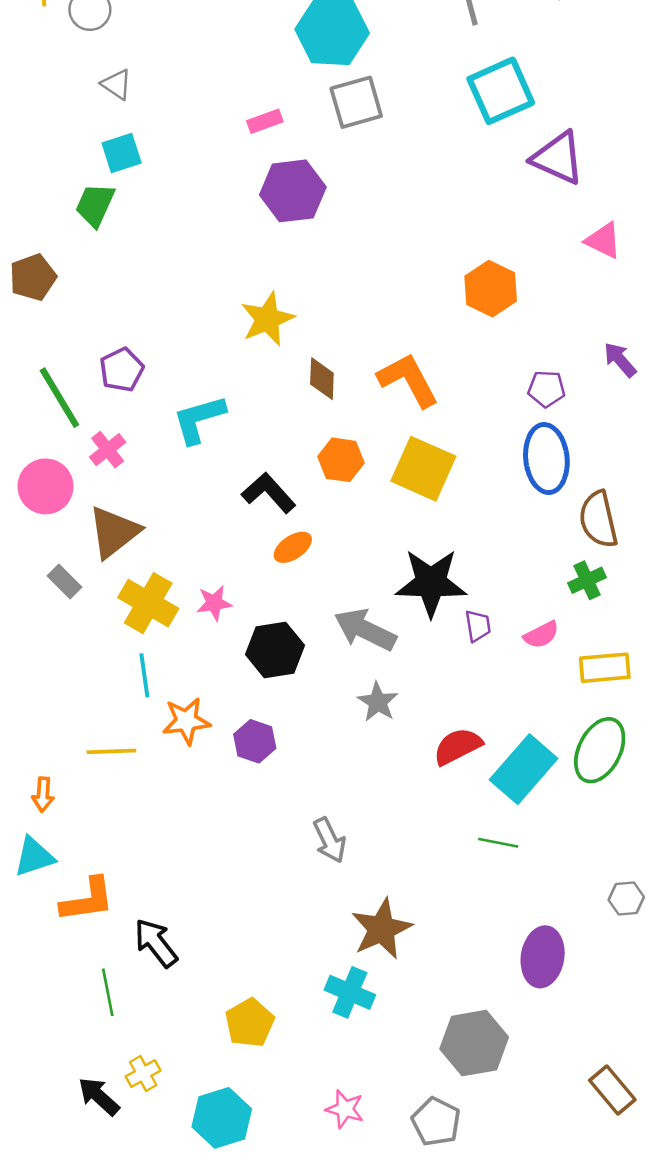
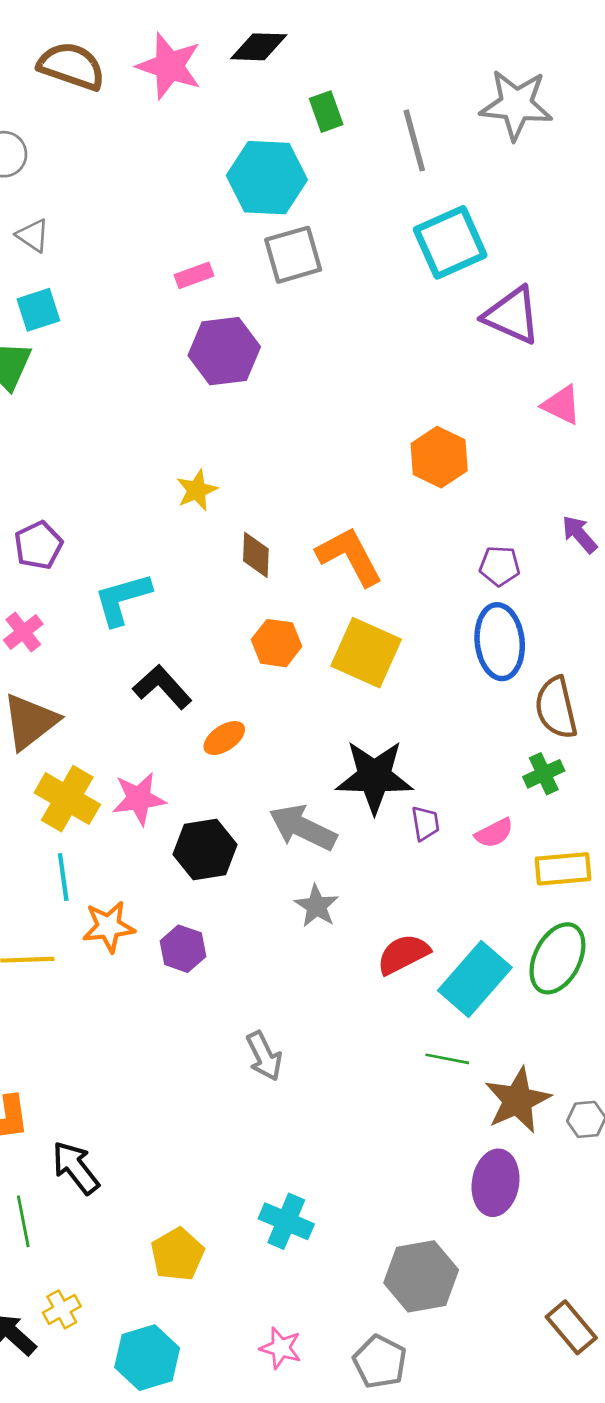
yellow star: (267, 319) -> (197, 490), size x0.7
black L-shape: (269, 493) -> (162, 687), moved
pink star: (214, 603) -> (139, 799), size x1.4
brown star: (382, 929) -> (518, 1100), moved

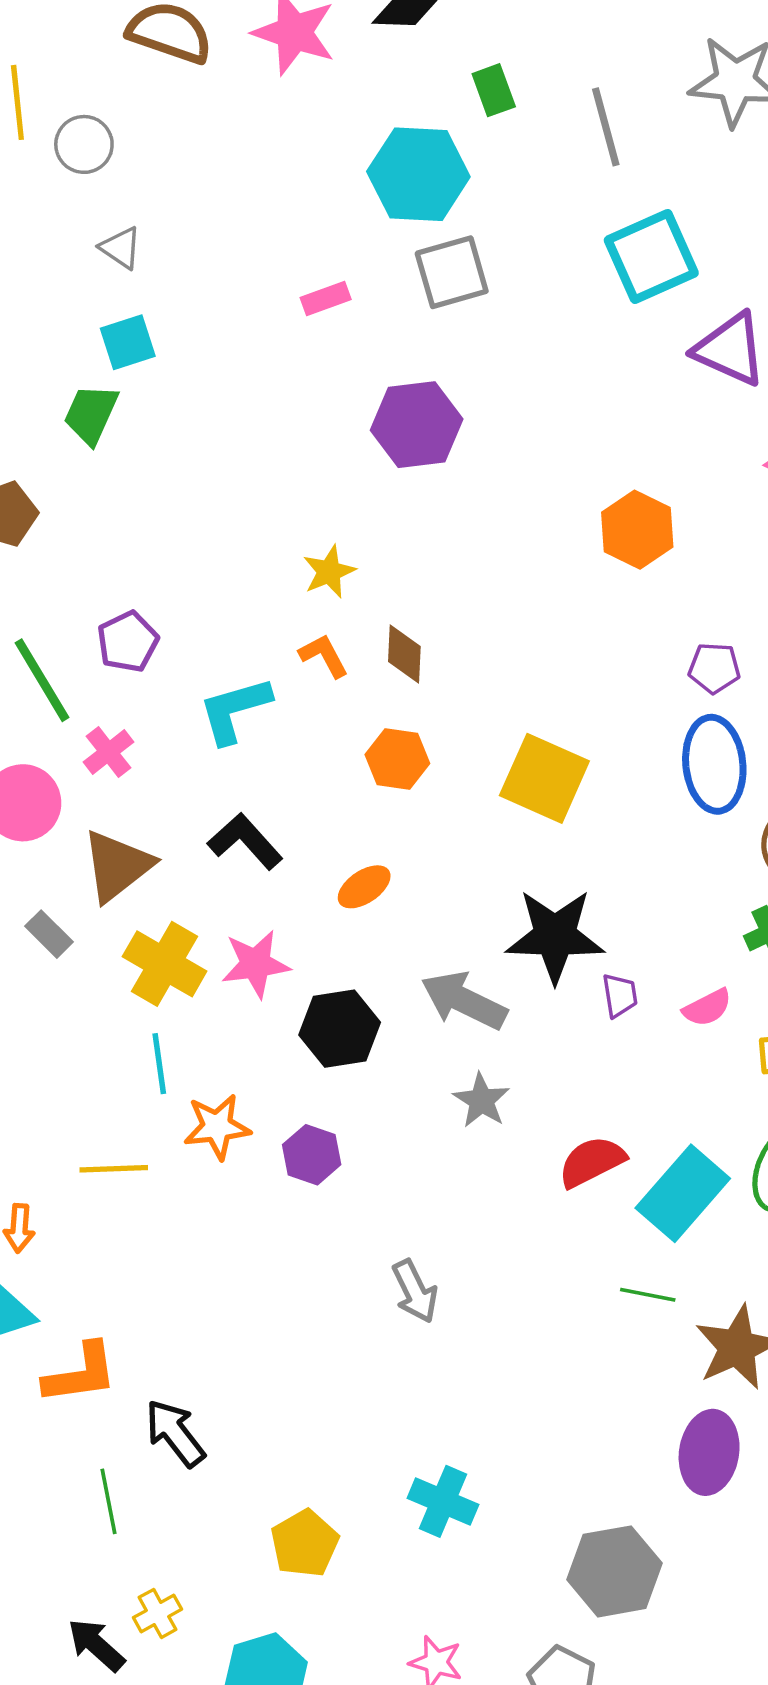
purple hexagon: (224, 351) -> (417, 425), moved
orange L-shape: (350, 556) -> (324, 656), moved, size x0.6
orange hexagon: (277, 643) -> (397, 759), moved
black L-shape: (162, 687) -> (245, 841), moved

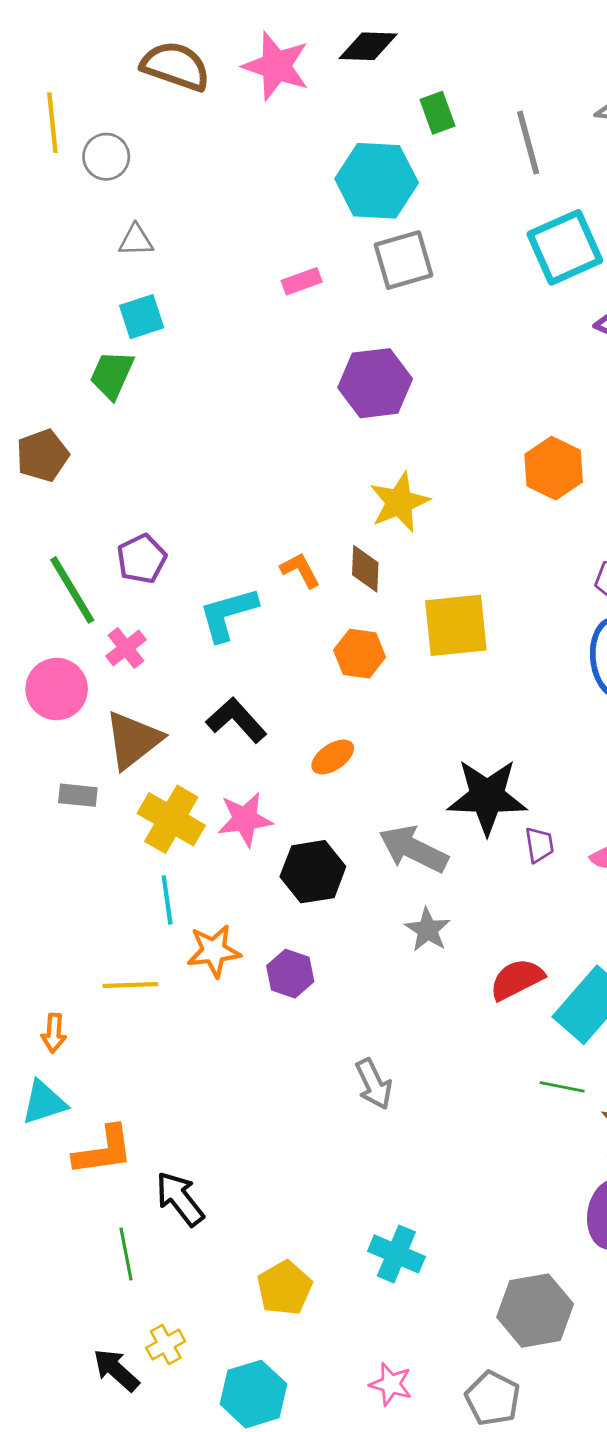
gray triangle: (121, 248) -> (136, 240), turned -36
yellow star: (329, 572) -> (399, 502), moved, size x1.4
yellow square: (544, 778) -> (456, 625), moved, turned -30
gray rectangle: (49, 934) -> (78, 795), turned -39

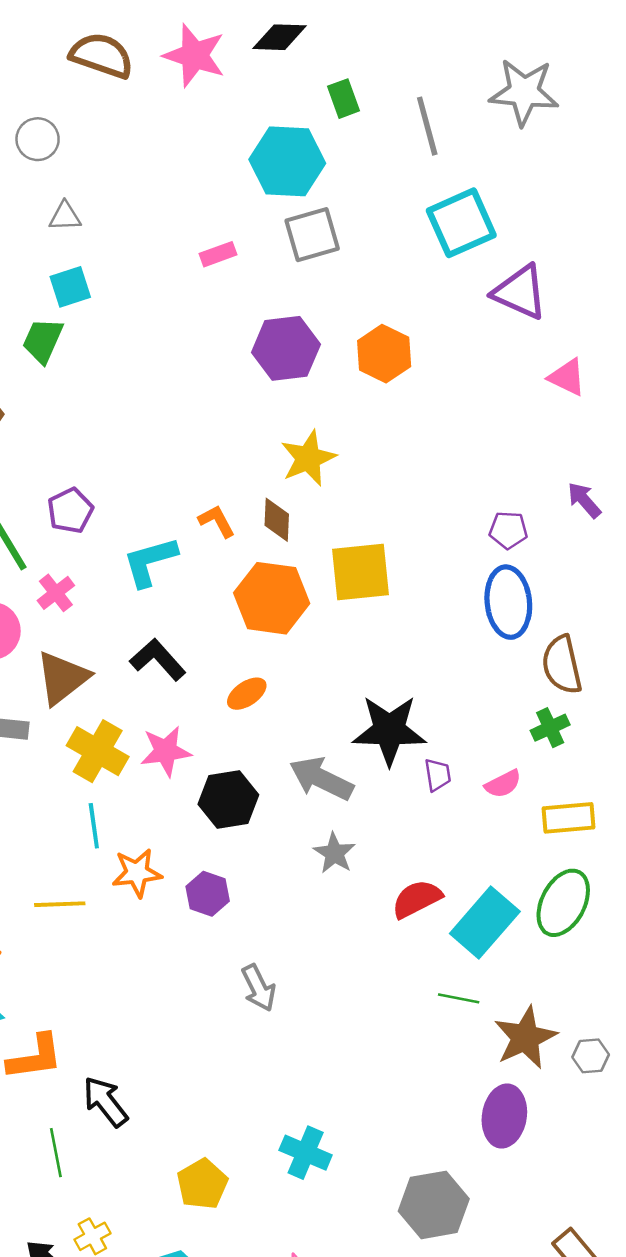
orange hexagon: (554, 468) -> (384, 354), moved
orange hexagon: (360, 654) -> (272, 598), size x1.6
gray arrow: (374, 1084) -> (259, 988), moved

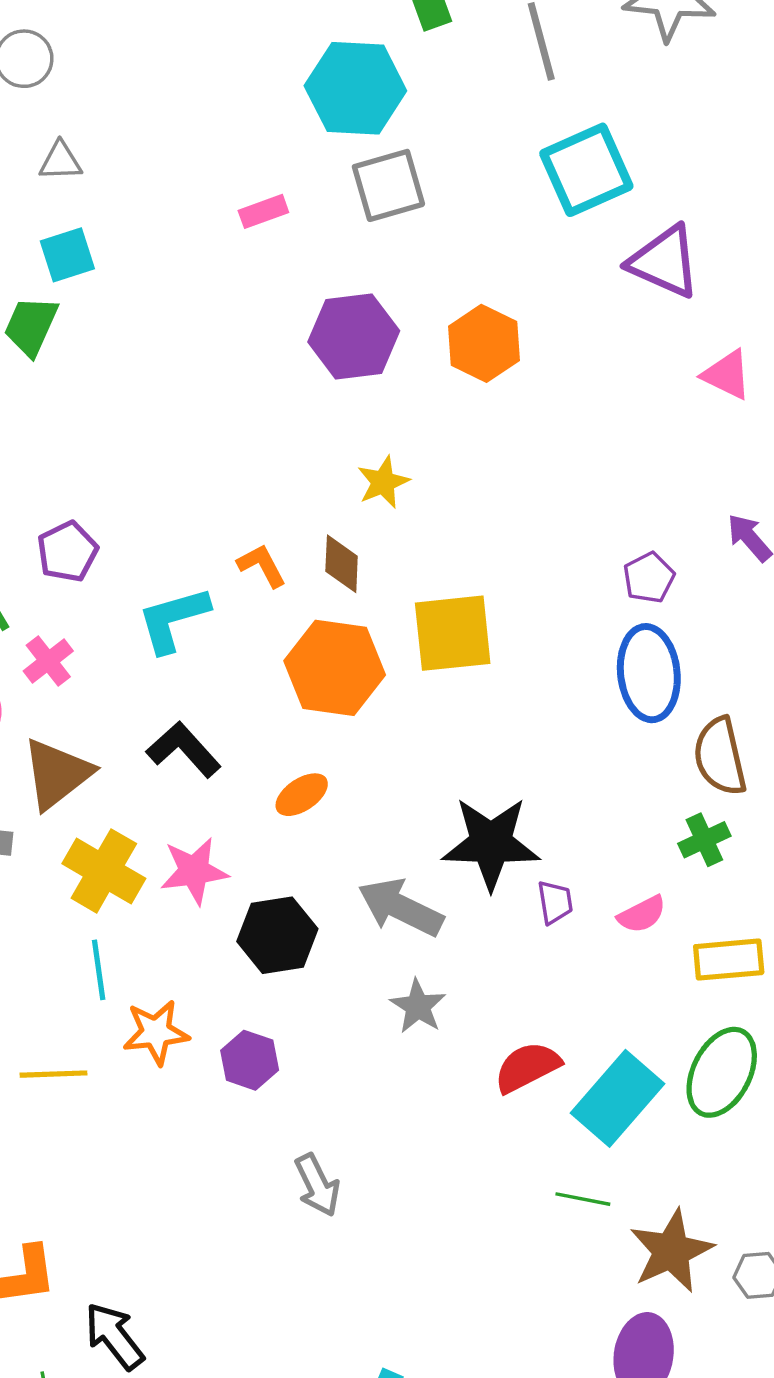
yellow star: (308, 458) -> (383, 482), size x0.7
purple pentagon: (508, 530) -> (649, 578), turned -30

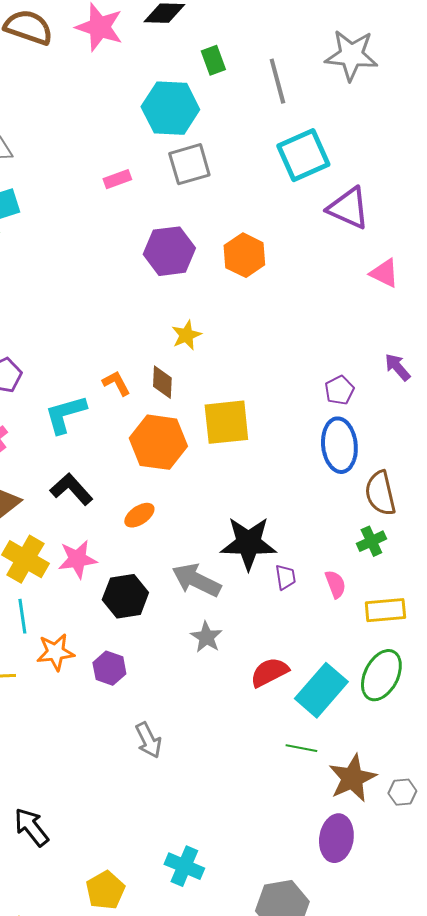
pink semicircle: (642, 914) -> (335, 584), turned -84

